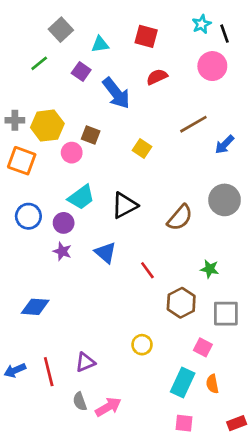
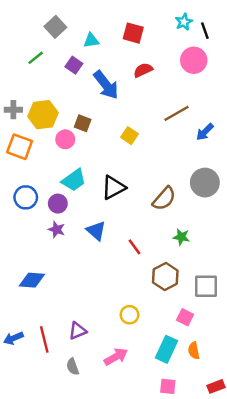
green star: (210, 269) -> (181, 237), moved
pink arrow: (108, 407) -> (116, 357), moved

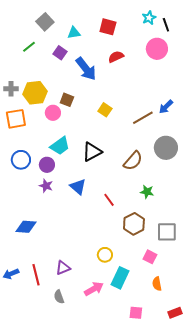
brown line: (176, 113) -> (143, 118), moved
orange square: (20, 147) -> (16, 119), turned -30
cyan rectangle: (167, 349) -> (120, 278), moved

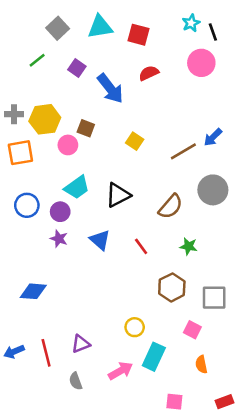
cyan triangle: (74, 33) -> (100, 27), moved, size x1.5
red line: (109, 200) -> (141, 246), moved

